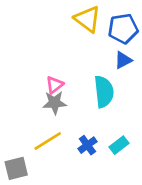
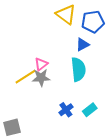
blue triangle: (123, 60) -> (82, 45), moved
yellow line: (48, 141) -> (26, 77), moved

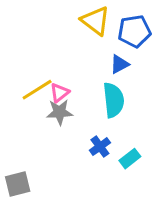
yellow line: (26, 77) -> (37, 90), moved
blue cross: (66, 110) -> (100, 147), moved

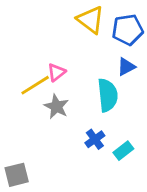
blue triangle: (119, 64) -> (126, 67), moved
pink triangle: (60, 93) -> (56, 72), moved
gray star: (60, 112) -> (56, 107), turned 30

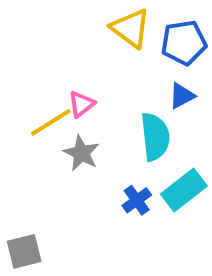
cyan rectangle: (123, 151) -> (184, 190), moved, size x1.5

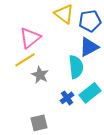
blue triangle: (182, 96) -> (89, 47), size x1.5
pink triangle: (81, 104) -> (30, 38), moved, size x1.6
gray square: (24, 251) -> (39, 123), moved

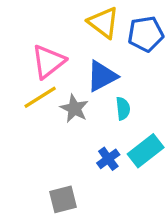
blue triangle: (89, 47) -> (102, 76), moved
cyan semicircle: (76, 67) -> (123, 109), size x0.6
gray star: (40, 75) -> (74, 109), moved

